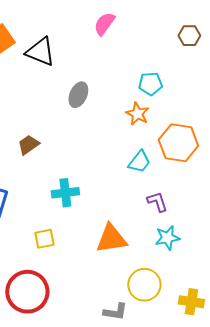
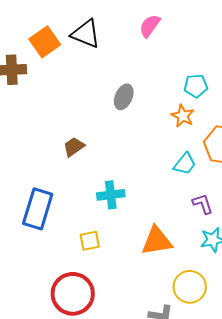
black triangle: (40, 52) -> (86, 34), moved

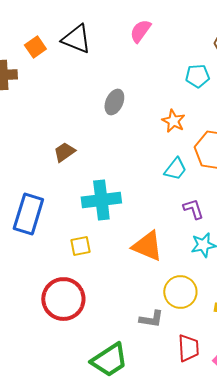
orange square: (45, 42) -> (35, 47), size x0.7
cyan pentagon: (196, 86) -> (197, 76), moved
cyan cross: (111, 195) -> (101, 200), size x1.4
orange triangle: (157, 241) -> (147, 246), turned 32

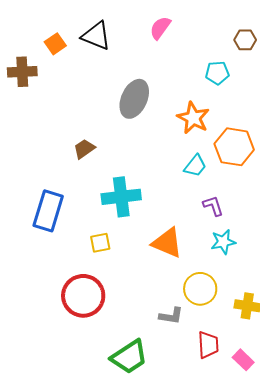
gray ellipse: (114, 102) -> (134, 99), size x1.5
orange star: (173, 121) -> (193, 118), size x1.4

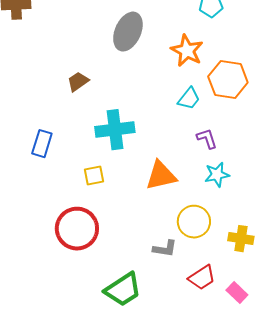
blue rectangle: (48, 211) -> (42, 144), size x0.7
orange triangle: (167, 243) -> (161, 176), turned -36
red trapezoid: (208, 345) -> (202, 278), turned 60

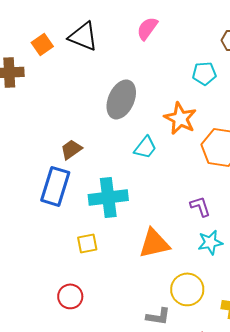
cyan trapezoid: (189, 99) -> (145, 147), moved
blue rectangle: (42, 144) -> (55, 186), moved, size x1.4
red circle: (77, 229) -> (70, 296), size x0.6

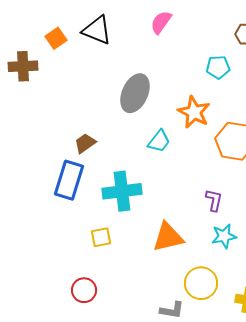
purple L-shape: (200, 206) -> (214, 200), turned 30

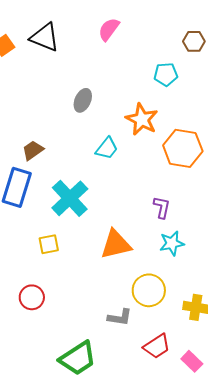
gray ellipse: (135, 93) -> (83, 100), size x0.6
cyan cross: (122, 191) -> (70, 198), turned -36

